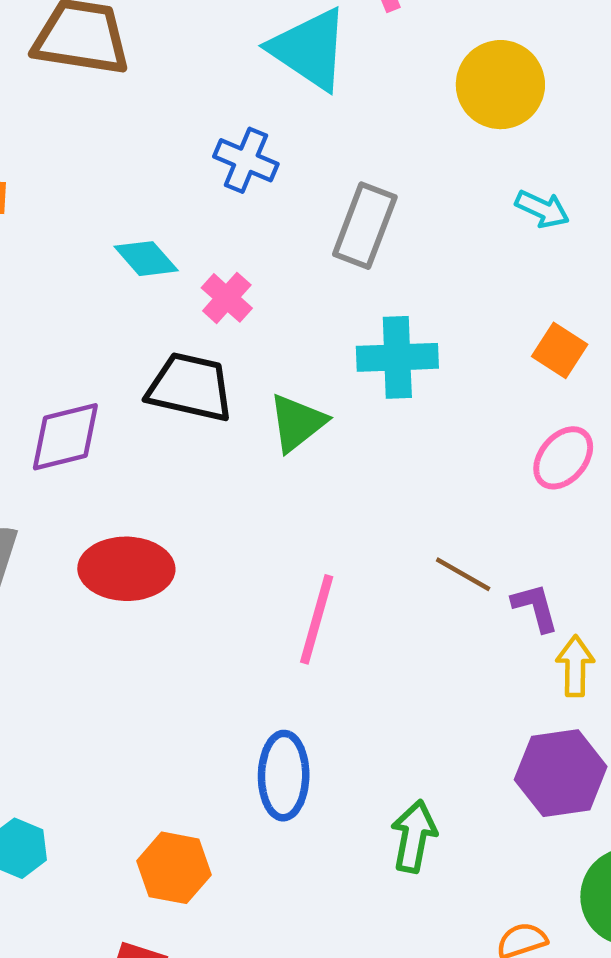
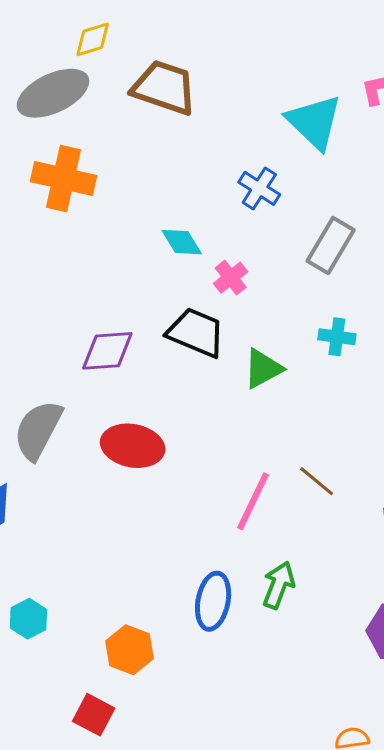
cyan cross: (397, 357) -> (337, 337), size x0.7
brown line: (463, 574) -> (317, 481), moved
green arrow: (414, 836) -> (279, 585), moved

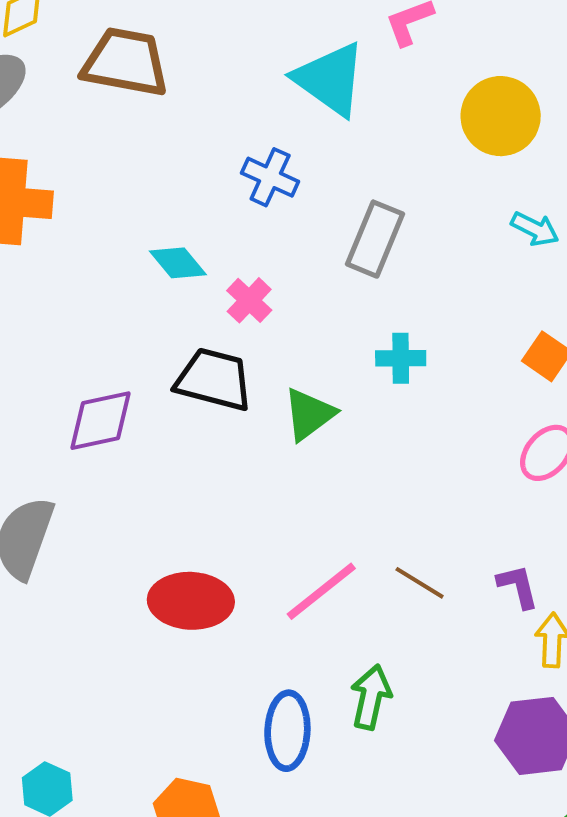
red ellipse: (133, 446) -> (191, 601), moved
brown line: (317, 481) -> (420, 583), moved
pink line: (253, 501) -> (321, 591), turned 34

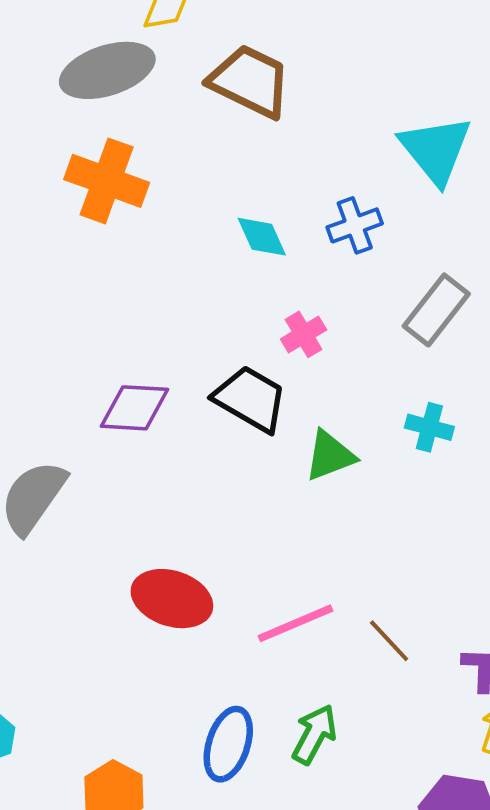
blue cross: (270, 177) -> (355, 225), turned 30
cyan diamond: (178, 263) -> (262, 237), moved

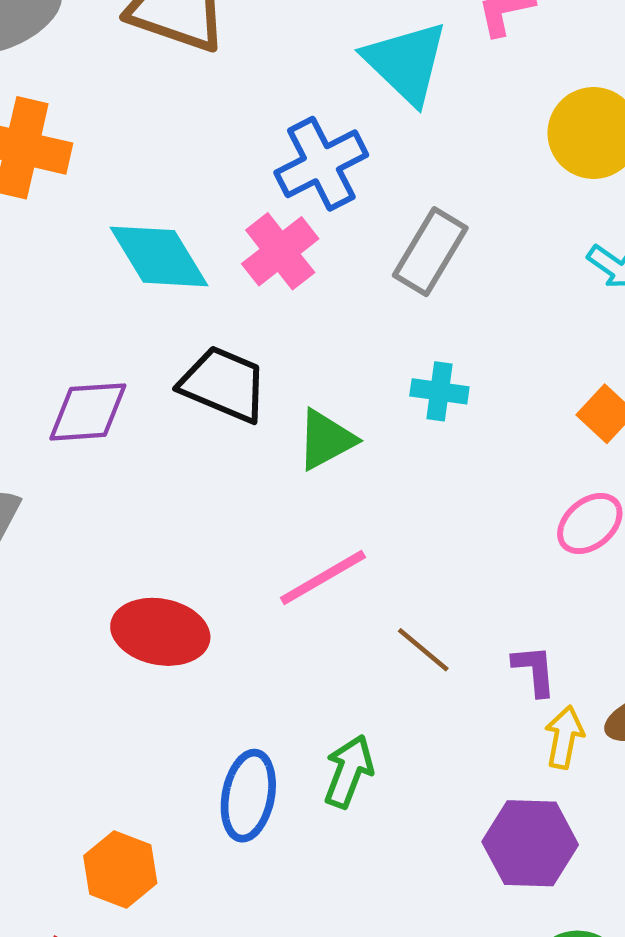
blue cross: (355, 225) -> (321, 164), size x1.4
cyan diamond: (262, 237) -> (159, 256), moved, size x1.6
pink cross: (304, 334) -> (280, 251), moved, size x1.4
pink line: (296, 623) -> (323, 577), moved

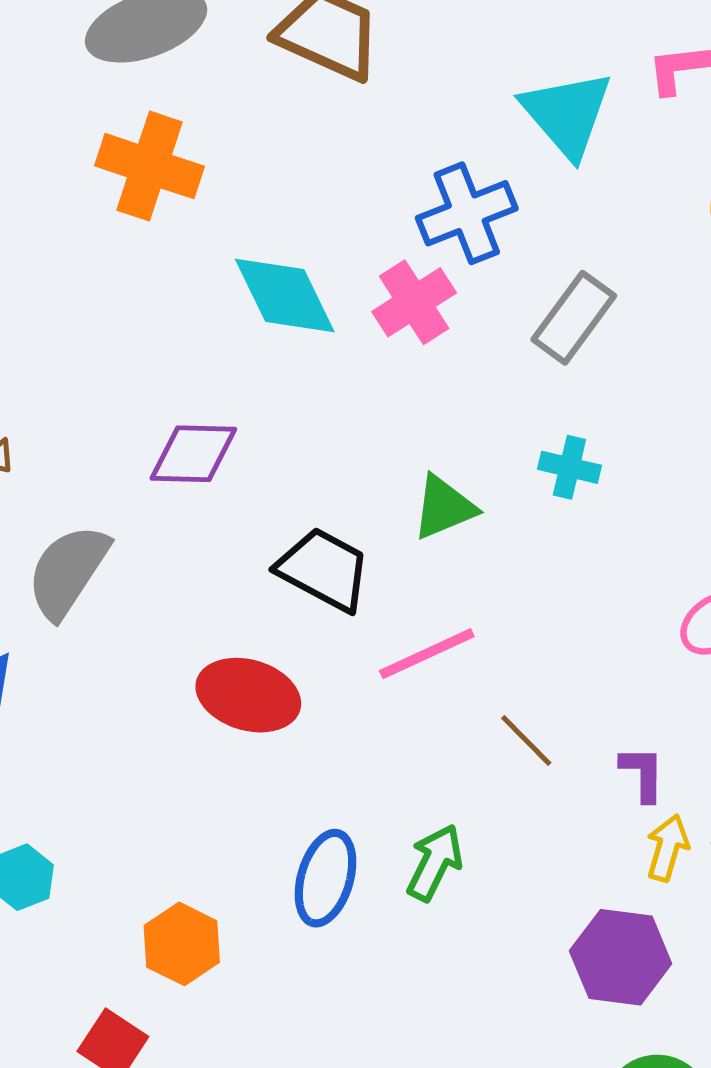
black trapezoid: (224, 384) -> (324, 569), moved

